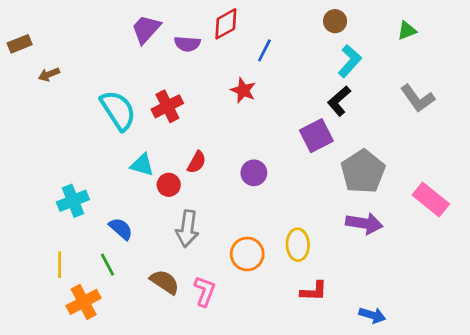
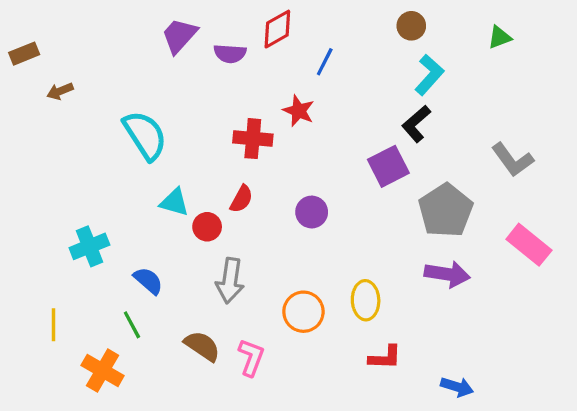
gray L-shape: (418, 98) -> (513, 160), moved
red cross: (167, 106) -> (253, 139), moved, turned 32
yellow line: (60, 265) -> (54, 325), moved
orange cross: (84, 302) -> (103, 370), turned -32

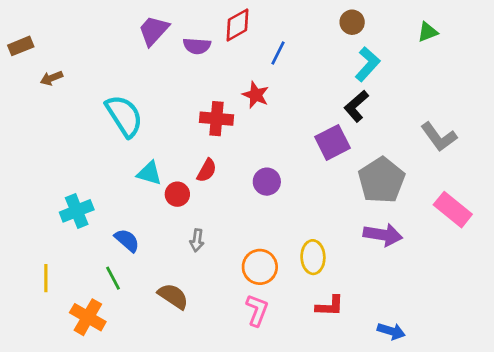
gray arrow: (230, 281) -> (197, 240), size x0.6
pink L-shape: (251, 357) -> (257, 310), moved

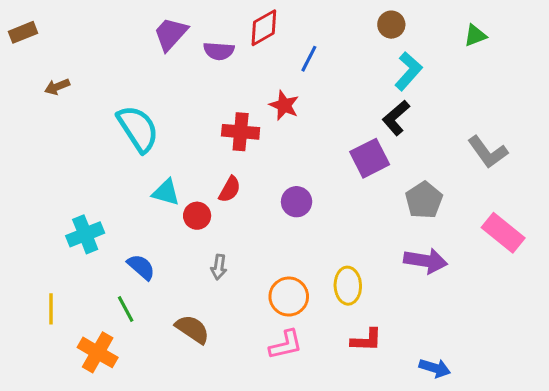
brown rectangle: (21, 46) -> (23, 32), moved
gray pentagon: (381, 180) -> (424, 200), size x0.7
pink L-shape: (257, 310) -> (286, 345), turned 56

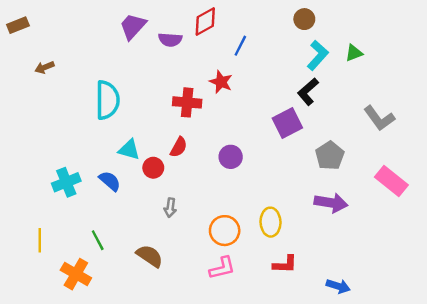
green triangle: (475, 35) -> (354, 53), moved
cyan semicircle: (138, 129) -> (107, 100), turned 33
blue semicircle: (141, 267) -> (110, 181), moved

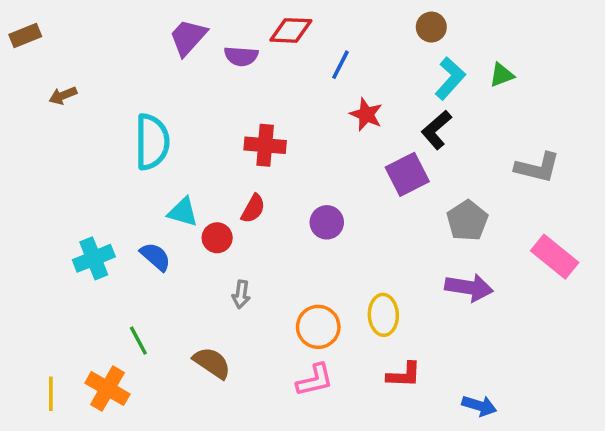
red diamond: (205, 22) -> (291, 30), turned 32
red star: (221, 82) -> (366, 114), moved
gray L-shape: (379, 118) -> (538, 168), turned -40
yellow line: (40, 240) -> (51, 394), moved

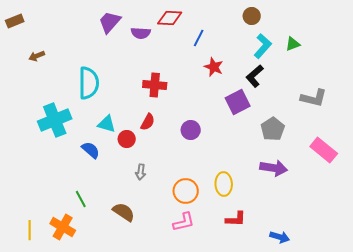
cyan cross: (94, 258) -> (55, 120), moved, size x1.4

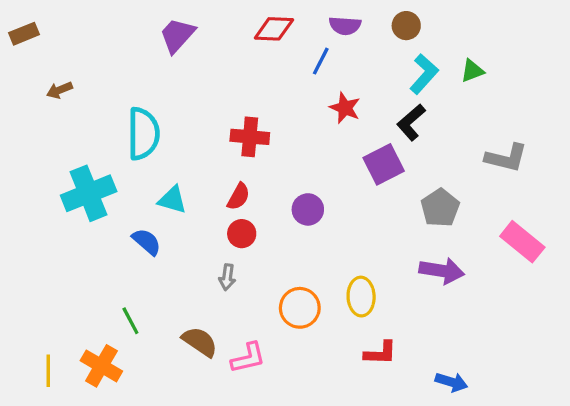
purple semicircle: (141, 33) -> (345, 26), moved
red circle: (127, 139) -> (242, 234), moved
pink L-shape: (184, 222) -> (248, 358), moved

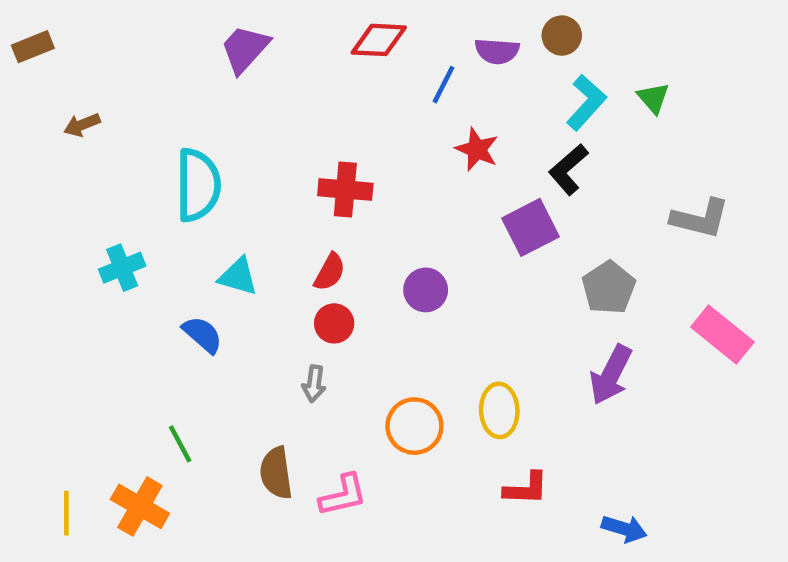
purple semicircle: (345, 26) -> (497, 51), moved
green triangle: (472, 71) -> (653, 98), turned -50
cyan cross: (89, 193) -> (122, 268), size x0.6
purple arrow: (442, 271) -> (611, 375), turned 108
brown semicircle: (200, 342) -> (276, 473), turned -132

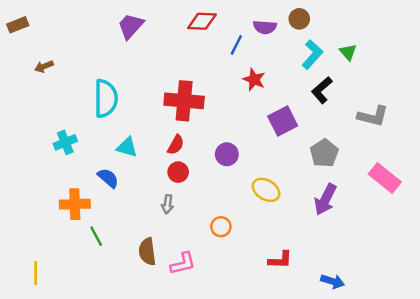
black L-shape: (568, 169) -> (322, 90), moved
red cross: (345, 190) -> (184, 101), size x1.4
yellow ellipse: (499, 410) -> (266, 190), moved, turned -56
orange circle: (414, 426) -> (221, 227), size x0.7
orange cross: (140, 506) -> (75, 204), moved, turned -32

